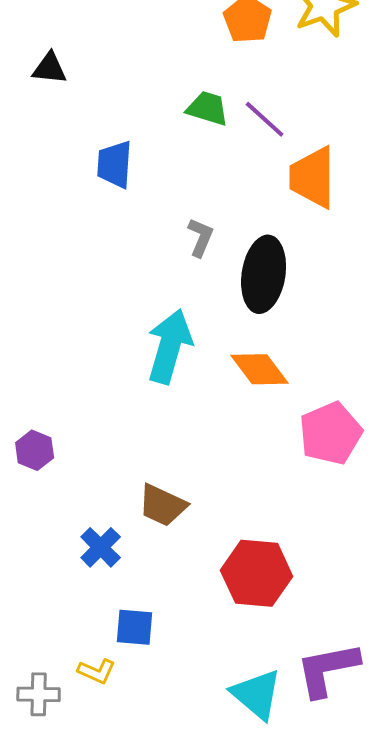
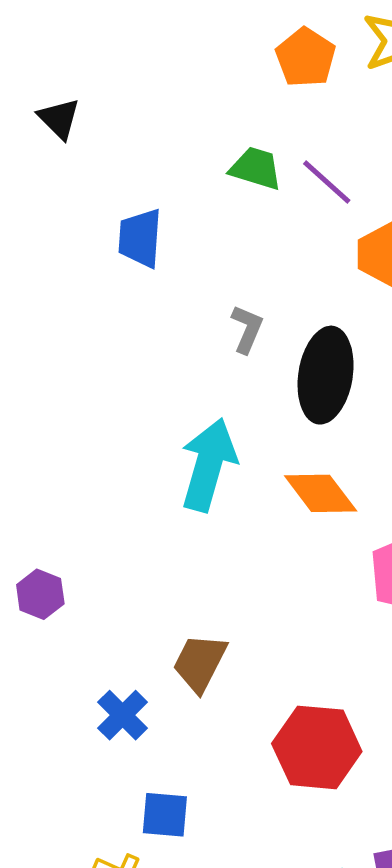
black triangle: (50, 68) -> (59, 119), turned 39
brown trapezoid: (163, 505) -> (200, 663), turned 92

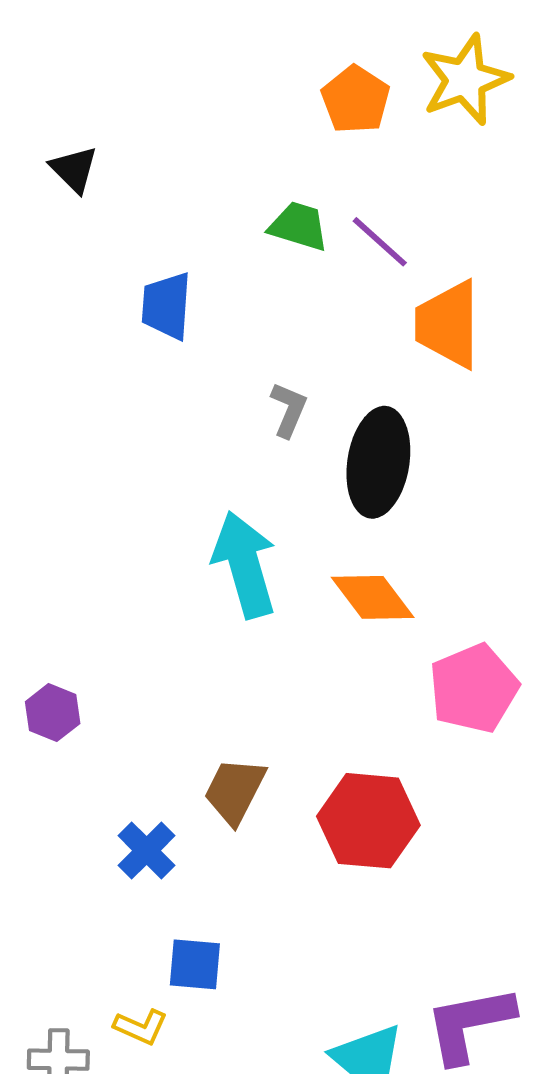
cyan arrow: (208, 465) -> (245, 565), turned -32
red hexagon: (317, 747) -> (368, 821), moved

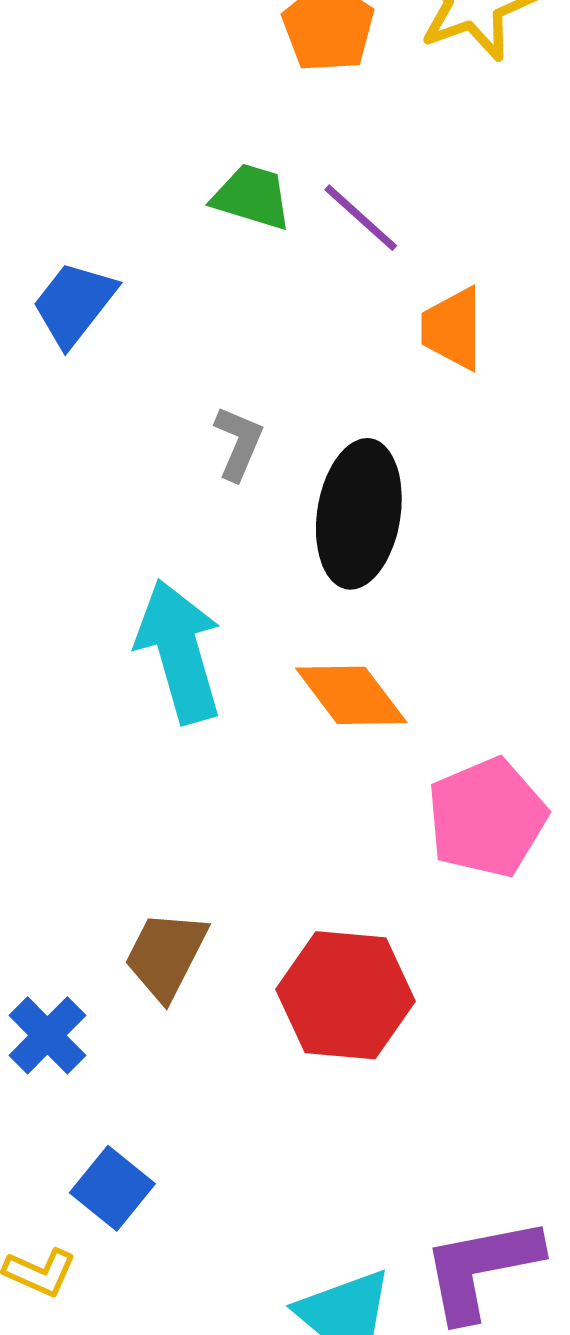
blue trapezoid: (166, 306) -> (74, 304), turned 34
orange trapezoid: (448, 324) -> (452, 329), size x0.7
blue square: (195, 964) -> (112, 1188), turned 34

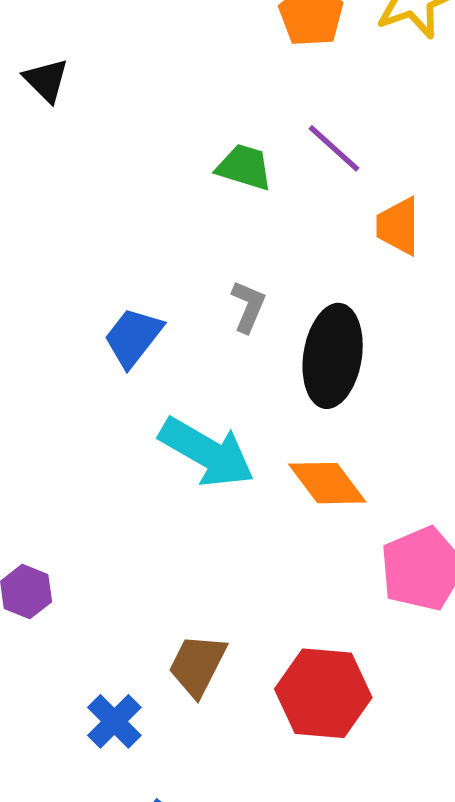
green trapezoid: (252, 197) -> (244, 167), moved
blue trapezoid: (74, 304) -> (133, 337), moved
cyan arrow: (179, 651) -> (207, 452), turned 136

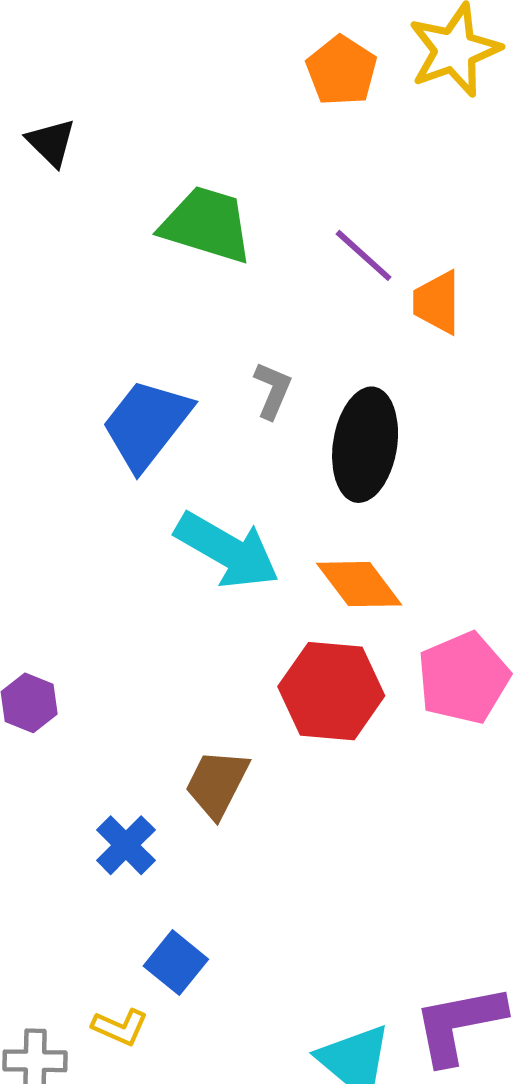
purple line: (334, 148) -> (364, 255), moved
green trapezoid: (244, 167) -> (207, 225), moved, size x1.5
blue trapezoid: (133, 337) -> (146, 424), size x1.4
red hexagon: (323, 693) -> (331, 691), moved

